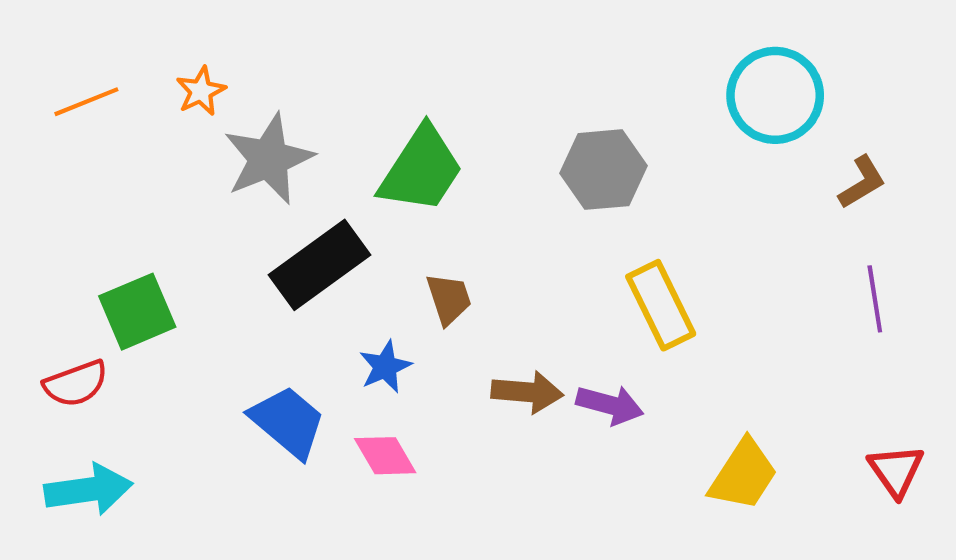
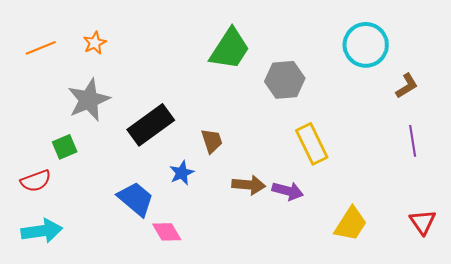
gray star: (269, 159) -> (89, 100), moved
green trapezoid: (421, 170) -> (230, 49), moved
green square: (137, 312) -> (65, 147), size x0.7
pink diamond: (385, 456) -> (167, 232), moved

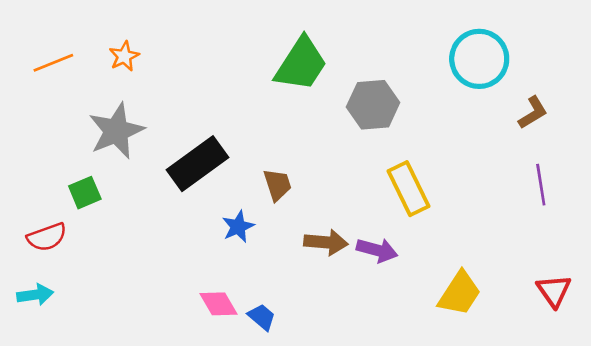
blue trapezoid: (136, 199) -> (262, 317), moved, size x0.6
cyan arrow: (42, 231) -> (35, 295), moved, size x0.7

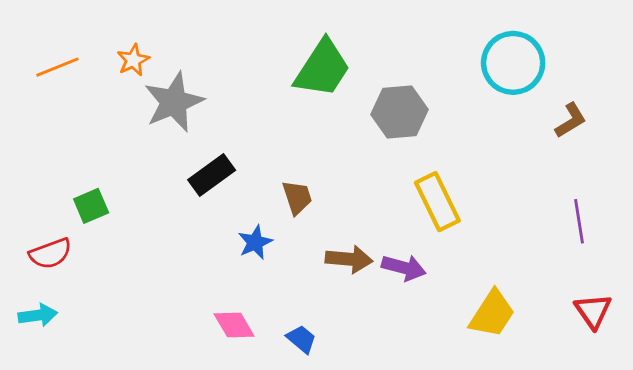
gray star: (116, 131) -> (174, 102), moved
black rectangle: (198, 164) -> (212, 175), size x0.7
purple line: (541, 185) -> (579, 221), moved
blue trapezoid: (262, 317) -> (301, 339), moved

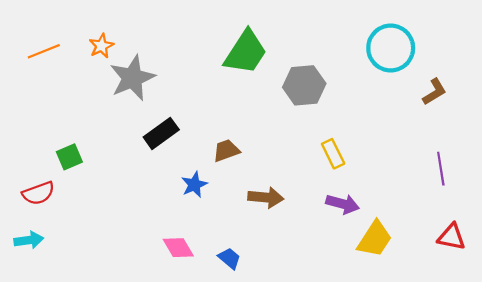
brown trapezoid: (297, 197) -> (226, 150), turned -92
yellow rectangle: (437, 202) -> (333, 154), size x0.7
purple arrow: (404, 268) -> (343, 204), moved
red triangle: (593, 311) -> (452, 237), turned -44

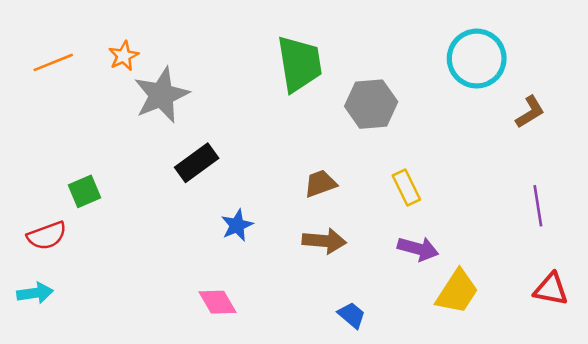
green trapezoid: (246, 52) -> (299, 64), turned -42
brown trapezoid: (226, 150) -> (320, 184), moved
blue trapezoid: (229, 258) -> (352, 315), moved

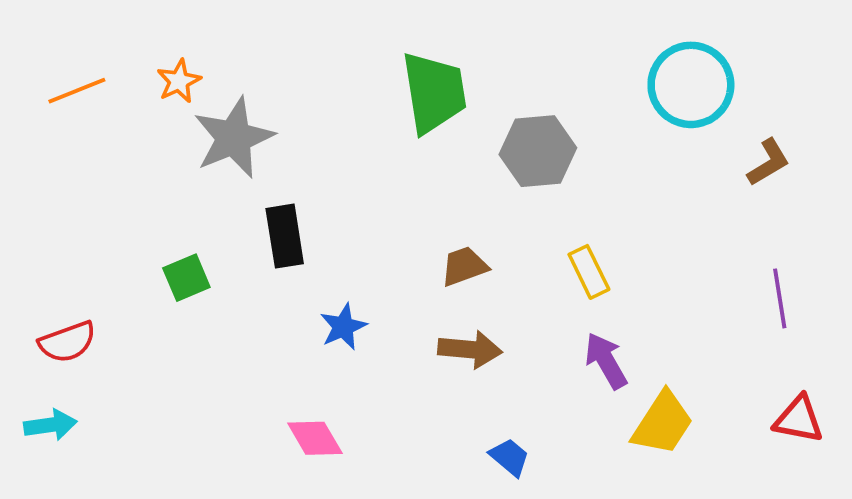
black rectangle: (197, 163) -> (285, 236), turned -63
green square: (85, 191) -> (186, 278), moved
purple arrow: (418, 249) -> (606, 361), turned -135

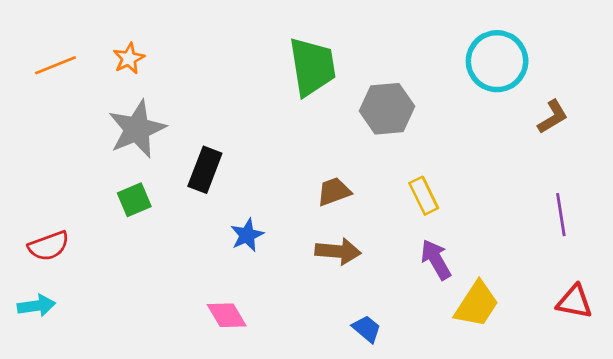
gray star: (234, 138) -> (137, 129), moved
black rectangle: (285, 236) -> (205, 170), turned 30

